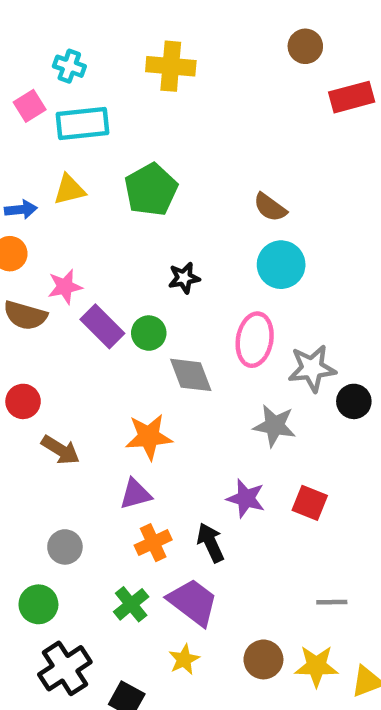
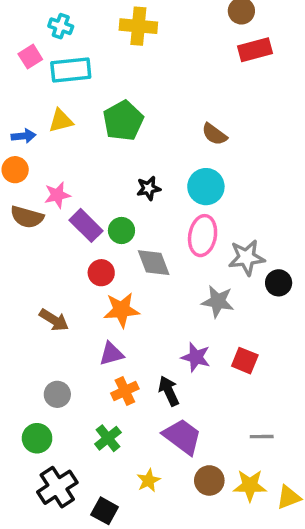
red rectangle: (352, 97) -> (255, 50), moved
cyan circle: (281, 265) -> (206, 187), moved
red circle: (23, 401) -> (101, 273), moved
purple trapezoid: (193, 602) -> (182, 437), moved

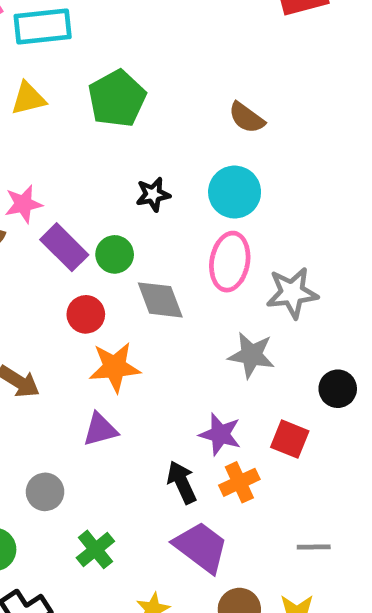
black circle: (279, 283) -> (338, 389), moved
orange cross: (125, 391) -> (239, 482), moved
gray circle: (57, 394) -> (45, 492), moved

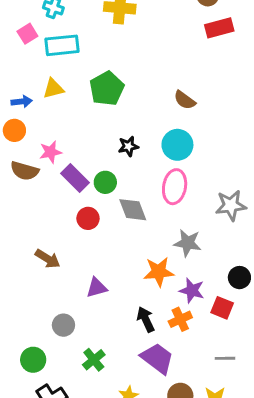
gray star: (292, 293) -> (231, 205), moved
orange star: (115, 367) -> (159, 272), moved
black circle: (338, 389) -> (239, 278), moved
purple star: (220, 434) -> (192, 290), moved
red square: (290, 439) -> (222, 308), moved

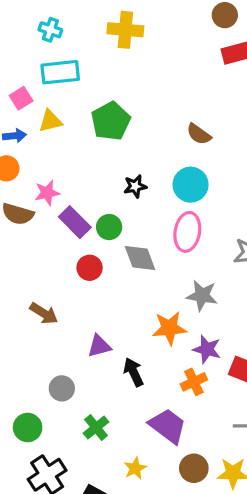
pink square: (27, 34) -> (21, 98), moved
black arrow: (146, 319) -> (134, 372), moved

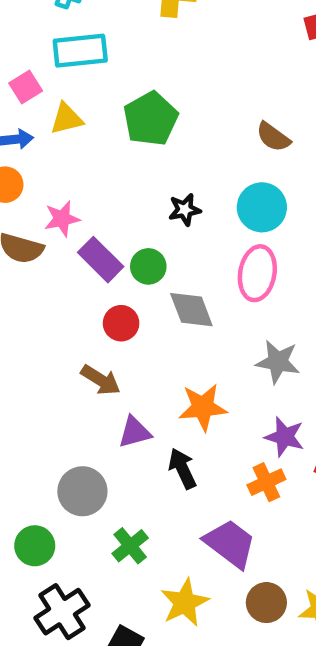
brown arrow: (44, 313) -> (101, 380), moved
orange star: (169, 328) -> (203, 407), moved
gray circle: (62, 388) -> (82, 491), size x1.4
yellow star: (135, 468) -> (185, 603), size x1.5

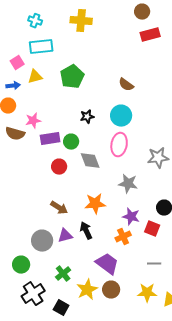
purple rectangle: (101, 260) -> (50, 139), turned -54
brown arrow: (101, 380) -> (59, 208), moved
purple triangle: (135, 432) -> (65, 236), moved
green cross: (130, 546) -> (63, 274), moved
brown circle: (266, 603) -> (111, 290), moved

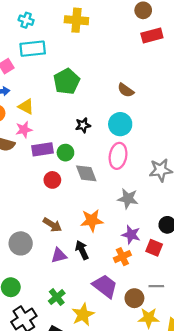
yellow triangle: (35, 77) -> (26, 107), moved, turned 42
gray circle: (42, 241) -> (21, 243), moved
brown circle: (111, 290) -> (134, 298), moved

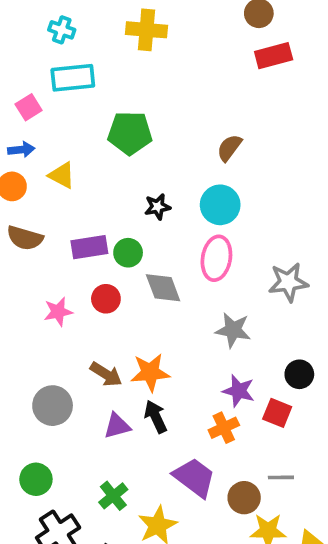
green pentagon: (67, 81) -> (130, 133), turned 30
brown semicircle: (126, 90) -> (229, 148), turned 91
pink star: (24, 130) -> (58, 312), moved
orange star: (92, 220) -> (150, 372), moved

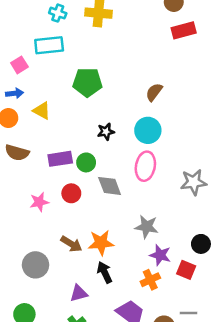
cyan cross: (62, 30) -> (58, 13), moved
gray star: (233, 330) -> (147, 227), moved
purple triangle: (117, 426) -> (79, 293), moved

